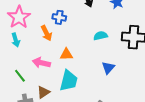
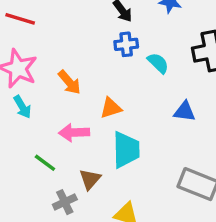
blue cross: (59, 17) -> (126, 44), moved
cyan semicircle: (100, 36) -> (158, 63), turned 72
blue triangle: (108, 68) -> (185, 111), turned -48

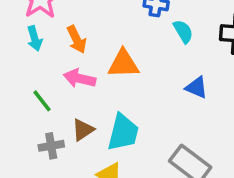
orange arrow: (69, 82) -> (77, 39), moved
orange triangle: (111, 108) -> (123, 64), size x1.4
cyan trapezoid: (126, 150) -> (123, 132), moved

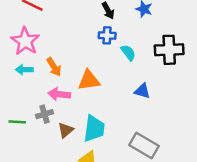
cyan arrow: (35, 38) -> (24, 70), turned 112
green line: (42, 101) -> (17, 122), moved, turned -42
gray cross: (51, 146) -> (44, 114), moved

